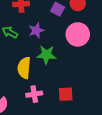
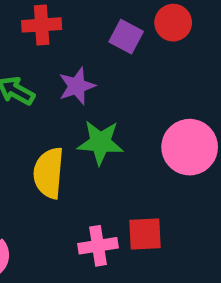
pink circle: (78, 34) -> (190, 147), moved
pink cross: (34, 94) -> (98, 246), moved

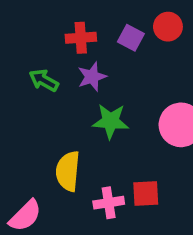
red cross: (42, 25) -> (81, 38), moved
yellow semicircle: (49, 173) -> (68, 171), moved

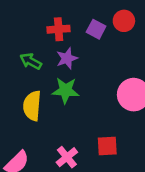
green star: (110, 121) -> (66, 90), moved
yellow semicircle: (68, 171) -> (32, 106), moved
pink cross: (109, 203) -> (67, 157), moved, turned -30

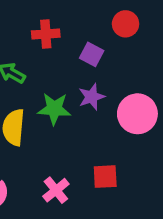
purple square: (96, 29) -> (92, 54), moved
purple star: (67, 58) -> (92, 97), moved

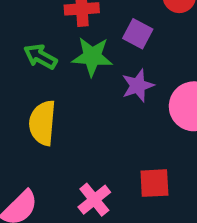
green star: (54, 109) -> (92, 57), moved

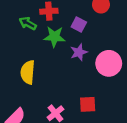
green arrow: (40, 57) -> (28, 23), moved

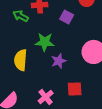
green star: (54, 37) -> (45, 42), moved
purple star: (79, 52) -> (59, 61), moved

